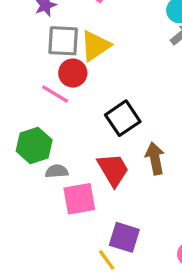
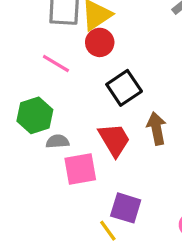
red circle: (73, 73) -> (100, 42), moved

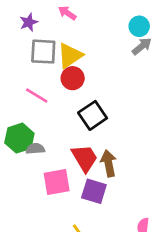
brown arrow: (156, 128) -> (109, 163), moved
gray semicircle: (58, 141) -> (35, 149), moved
purple square: (126, 208) -> (94, 191), moved

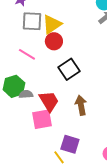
red trapezoid: (85, 158) -> (49, 101), moved
purple square: (94, 191) -> (70, 144), moved

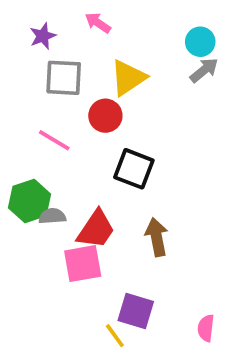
yellow triangle: (52, 24) -> (128, 78), moved
black square: (69, 69) -> (134, 169), turned -35
red trapezoid: (49, 101) -> (96, 229), turned 65

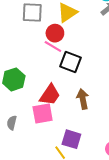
pink line: (54, 140) -> (53, 47), moved
gray semicircle: (52, 216) -> (12, 123), moved, turned -72

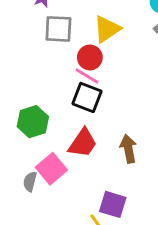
black square: (70, 62) -> (87, 97), moved
pink square: (43, 113) -> (51, 169), moved, turned -30

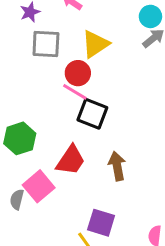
black square: (87, 97) -> (92, 114), moved

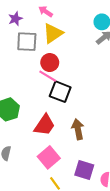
yellow triangle: (95, 44) -> (53, 33), moved
pink square: (39, 186) -> (49, 157), moved
purple square: (101, 223) -> (84, 170), moved

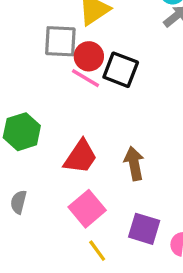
gray square: (27, 42) -> (60, 41), moved
black square: (60, 92) -> (121, 70), moved

